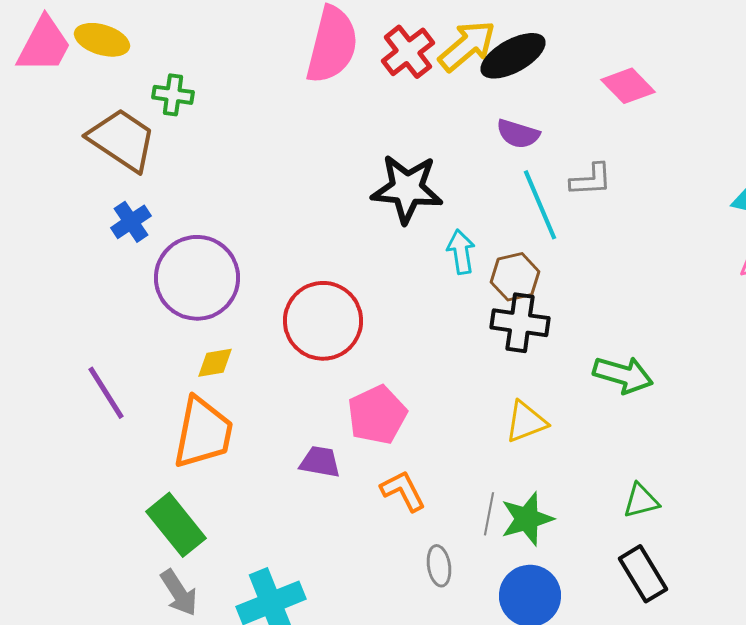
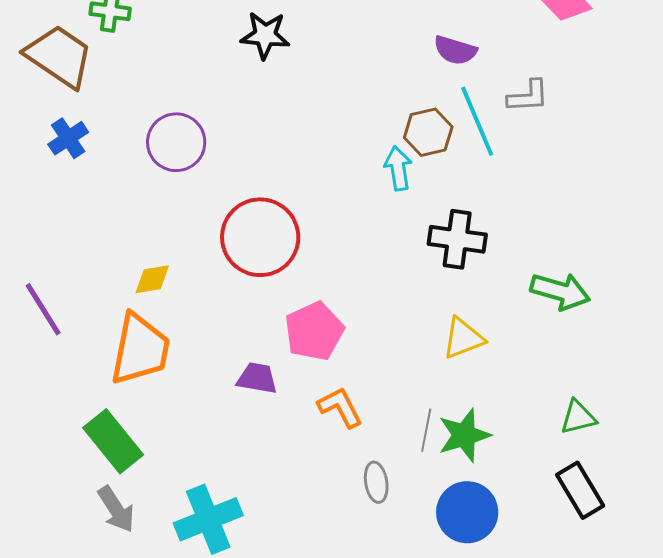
black star: (407, 189) -> (265, 35), moved, size x0.7
brown hexagon: (515, 277) -> (428, 132), moved
purple circle: (197, 278) -> (176, 142), moved, size x0.7

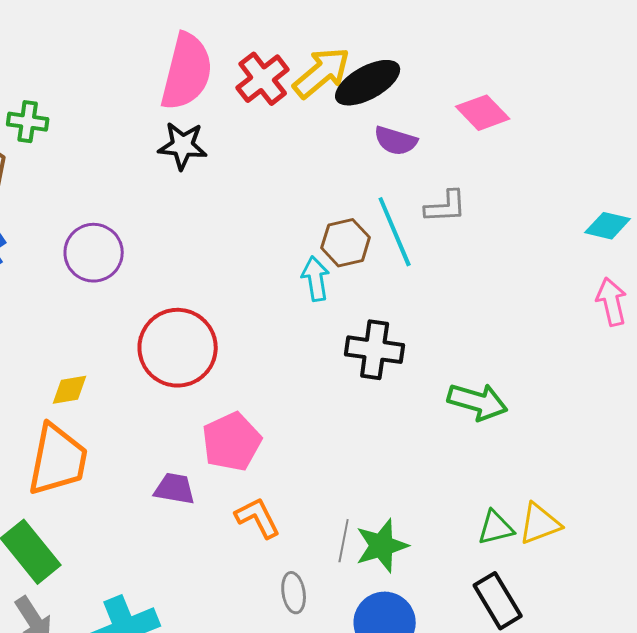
purple semicircle: (455, 50) -> (396, 141), moved
yellow triangle: (463, 338) -> (540, 524), moved

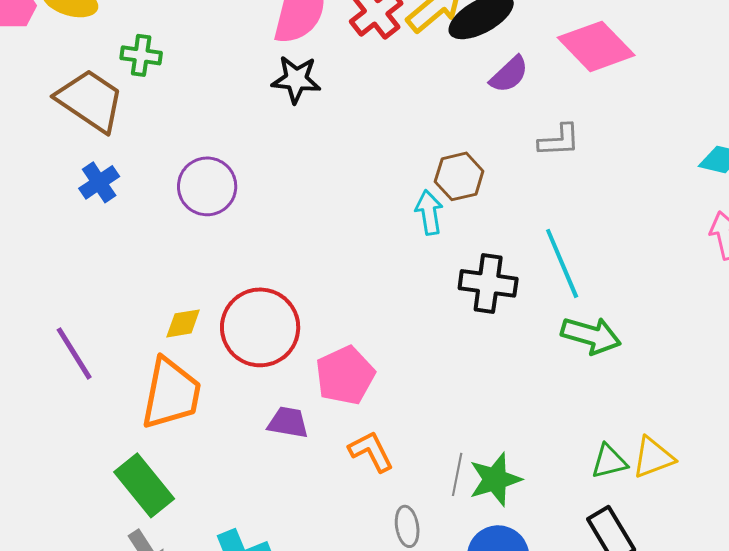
pink diamond: (483, 113) -> (596, 46), size x1.4
purple semicircle: (396, 141) -> (509, 74), turned -60
cyan line: (395, 232) -> (562, 263), moved
red circle: (178, 348) -> (260, 327), moved

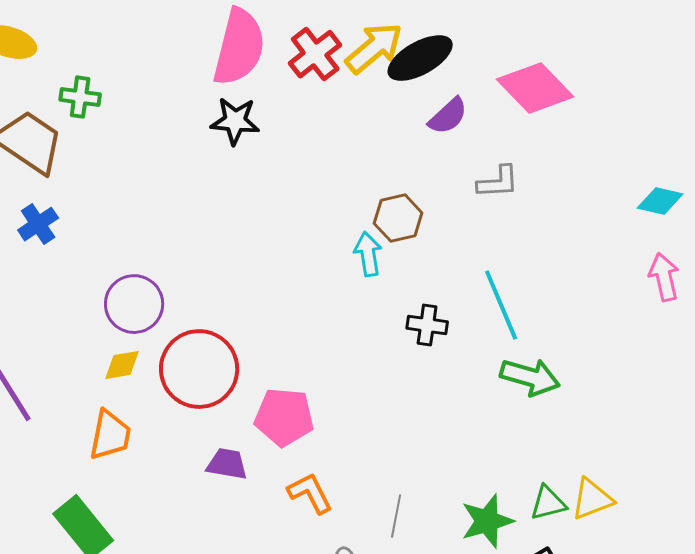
purple circle: (207, 186) -> (134, 304), moved
black cross: (488, 283) -> (427, 325), size x0.7
pink pentagon: (345, 375) -> (284, 417), turned 30
orange trapezoid: (171, 393) -> (110, 435), size x0.7
green star: (495, 479) -> (487, 521), moved

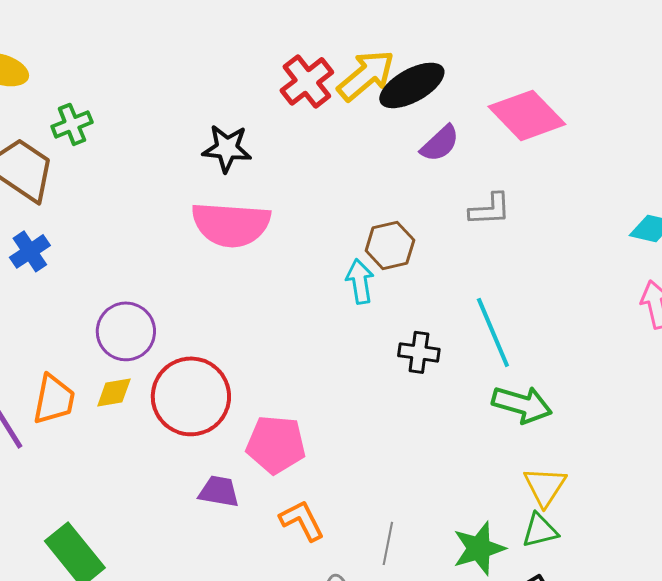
pink semicircle: (239, 47) -> (231, 224), moved, turned 80
green cross: (80, 97) -> (72, 124), turned -30
orange trapezoid: (110, 435) -> (54, 399), moved
yellow triangle: (592, 499) -> (545, 486), moved, turned -36

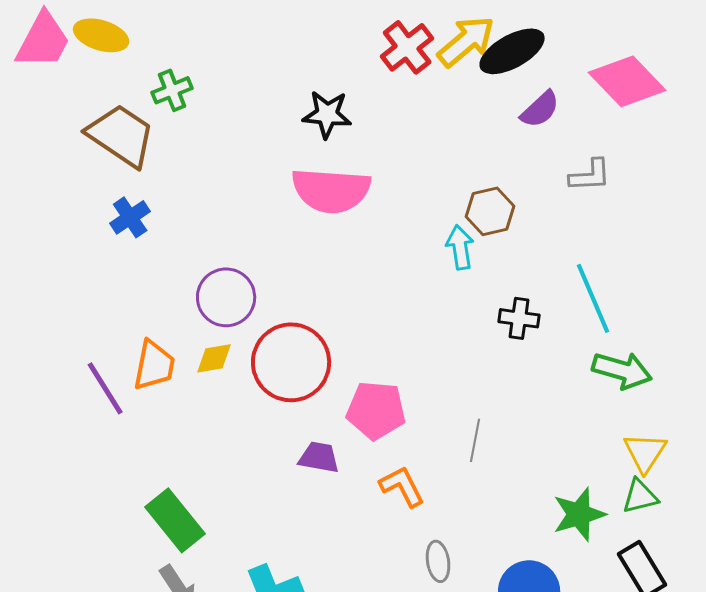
gray line: (388, 543) -> (475, 440), moved

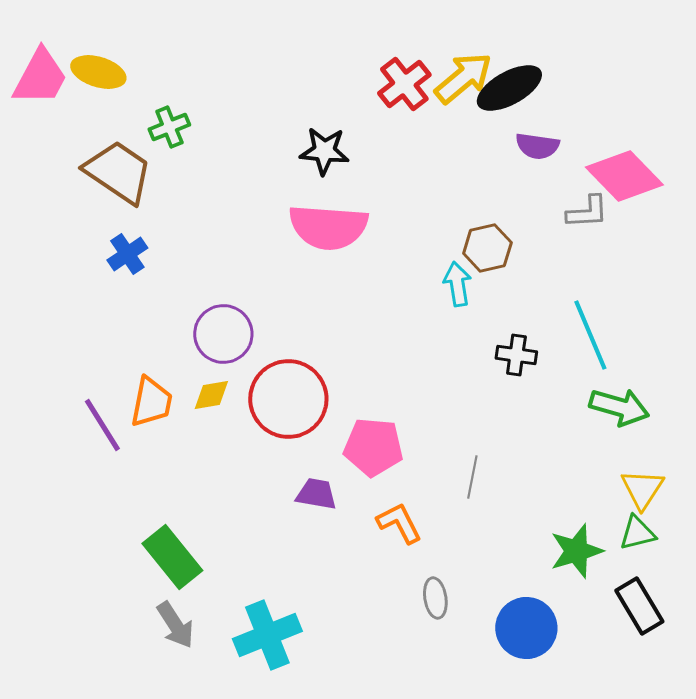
pink diamond: (627, 81) -> (624, 176), moved
purple semicircle: (540, 109) -> (537, 146), turned 51

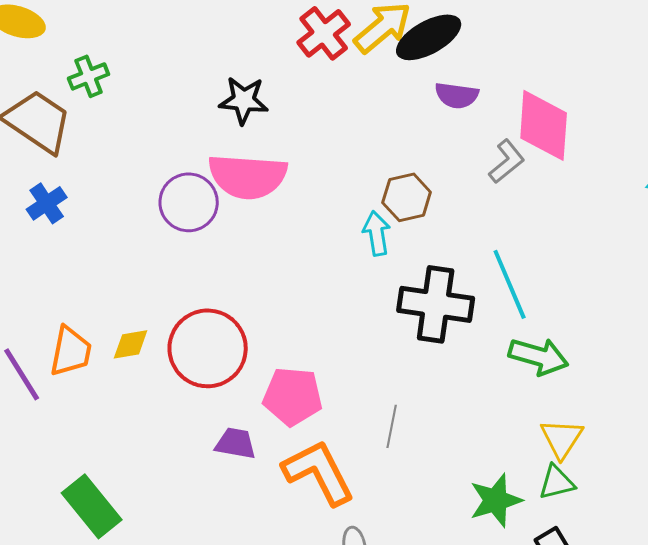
pink diamond: (624, 176) -> (544, 125), turned 48
gray L-shape: (587, 212) -> (507, 161), turned -36
purple circle: (223, 334) -> (189, 202), moved
black cross: (516, 355) -> (436, 304), size x1.8
orange L-shape: (399, 523) -> (319, 472), size x1.6

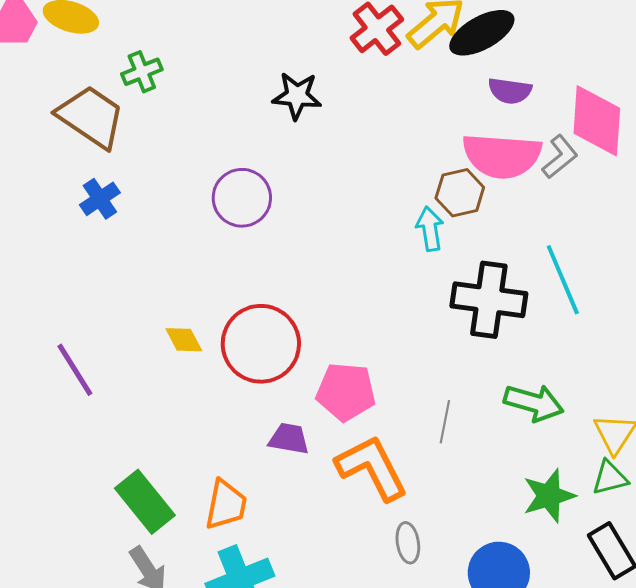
pink semicircle: (248, 176) -> (502, 156), moved
yellow diamond: (131, 344) -> (184, 340), turned 72
orange trapezoid: (71, 351) -> (226, 505), moved
green arrow: (539, 356) -> (534, 403), moved

